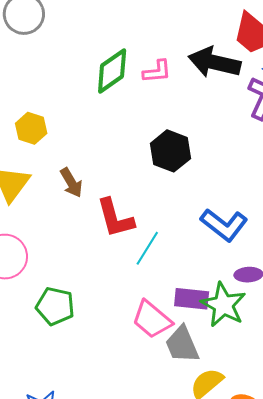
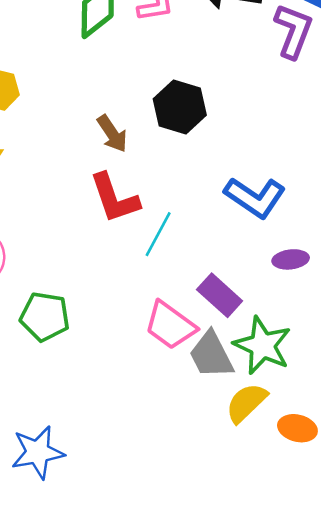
brown arrow: (71, 183) -> (112, 134), moved
purple rectangle: (192, 299) -> (220, 295), turned 40
green star: (223, 305) -> (262, 345), moved

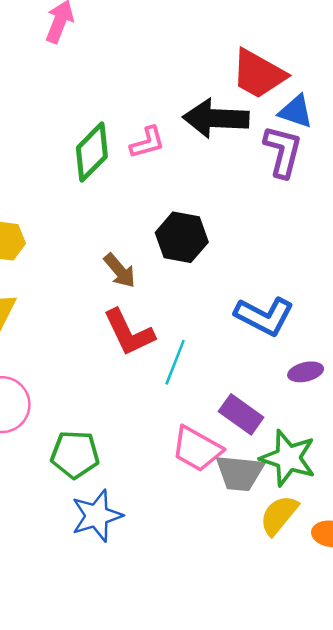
gray trapezoid: (211, 355) -> (240, 473), turned -51
blue star: (38, 452) -> (97, 516), moved

